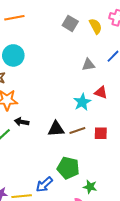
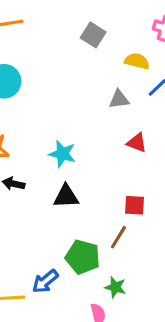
yellow semicircle: (96, 26) -> (137, 61), moved, turned -49
cyan star: (82, 102) -> (62, 154), moved, turned -30
brown line: (77, 130) -> (118, 237), moved, turned -42

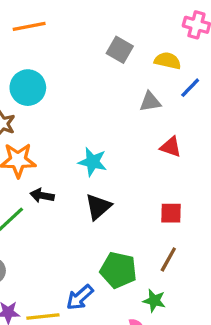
gray square: (93, 35) -> (120, 50), moved
black triangle: (66, 196) -> (98, 207), turned -36
brown line: (118, 237) -> (168, 259), moved

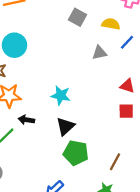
red triangle: (171, 147) -> (127, 86), moved
red square: (171, 213) -> (126, 111), moved
green pentagon: (118, 270) -> (76, 153), moved

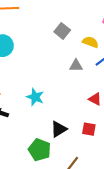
red square: (126, 111) -> (89, 129), moved
black triangle: (65, 126) -> (59, 129), moved

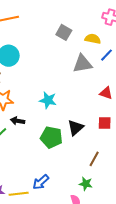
gray triangle: (76, 66) -> (82, 64), size x1.5
green pentagon: (40, 150) -> (51, 137), moved

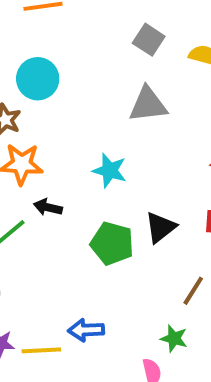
gray triangle: (82, 64) -> (148, 105), moved
blue arrow: (41, 182) -> (86, 330), turned 36

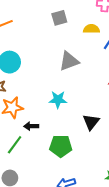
gray square: (149, 40) -> (59, 18), moved, turned -35
green pentagon: (112, 243) -> (61, 146), moved

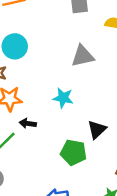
green pentagon: (61, 146) -> (73, 152), moved

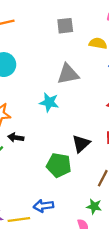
cyan star: (63, 98) -> (49, 102), moved

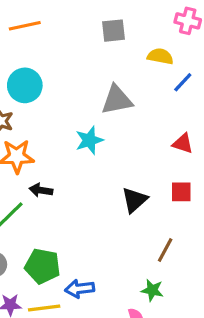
cyan star: (49, 102) -> (89, 140), turned -30
green pentagon: (59, 165) -> (43, 266), moved

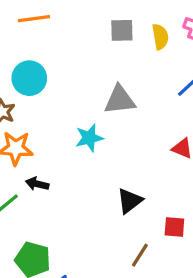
yellow semicircle: (160, 56) -> (160, 37), moved, turned 65
red square: (181, 192) -> (174, 227), moved
brown line: (165, 250) -> (140, 255), moved

